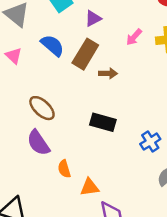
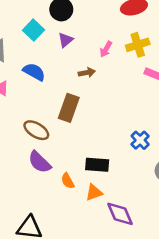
brown rectangle: (85, 54) -> (69, 108), moved
brown arrow: (108, 73) -> (87, 73), moved
black rectangle: (103, 122) -> (97, 165), moved

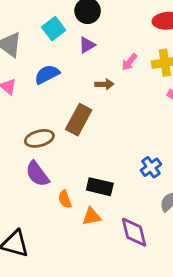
blue semicircle: (34, 72) -> (47, 74), turned -65
brown ellipse: (36, 130) -> (39, 138), turned -55
purple diamond: (120, 214) -> (134, 232), moved

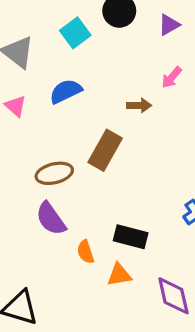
purple triangle: (87, 45) -> (169, 25), moved

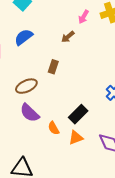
brown arrow: (139, 105) -> (68, 37), turned 152
brown rectangle: (105, 150) -> (53, 67), size x0.6
black rectangle: (131, 237) -> (78, 114), turned -48

